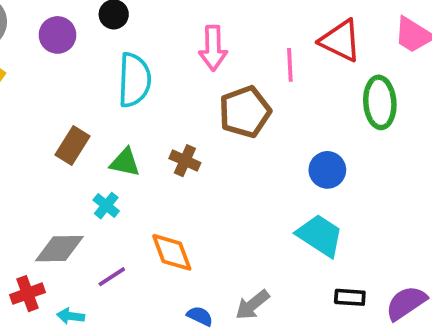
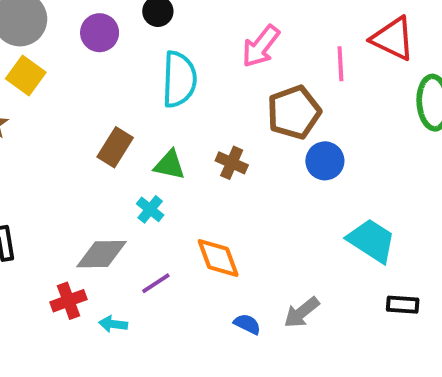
pink arrow: (213, 48) -> (261, 46), turned 39
blue circle: (327, 170) -> (325, 161), moved

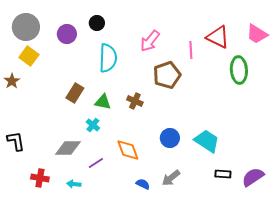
blue circle: (325, 161) -> (170, 138), moved
red cross: (68, 301) -> (40, 178), moved, turned 30

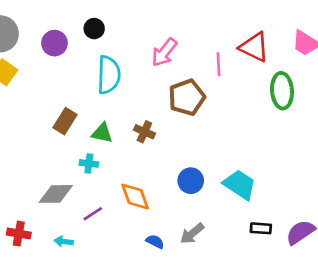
cyan cross: (93, 125) -> (89, 163), turned -32

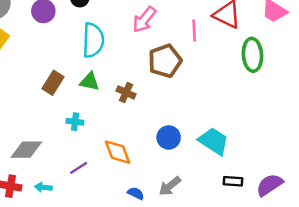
green triangle: (102, 133) -> (90, 82), moved
gray diamond: (56, 194) -> (26, 150), moved
cyan arrow: (64, 242) -> (43, 187), moved

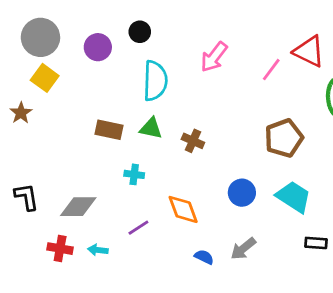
pink line: (194, 30) -> (271, 70), turned 40
brown pentagon: (165, 61) -> (284, 138), moved
brown rectangle: (53, 83) -> (109, 130), turned 70

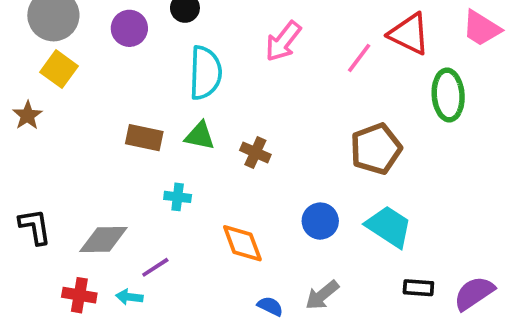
purple line: (138, 228) -> (155, 267), moved

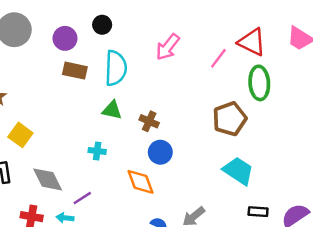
yellow square: (59, 69) -> (20, 135), moved
green ellipse: (448, 95) -> (259, 83), moved
brown rectangle: (144, 138) -> (75, 71), moved
blue circle: (320, 221) -> (160, 152), moved
gray diamond: (103, 240) -> (48, 179), turned 64

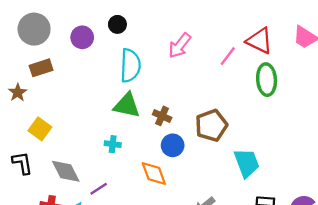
brown rectangle: (75, 71) -> (41, 68), moved, turned -30
green triangle: (112, 110) -> (127, 105), size x1.4
brown pentagon: (230, 119) -> (211, 125), moved
cyan trapezoid: (238, 171) -> (247, 163), turned 36

